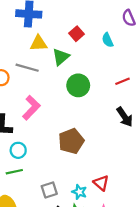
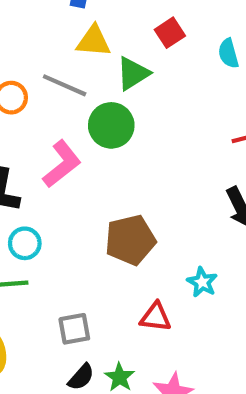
green circle: (78, 85) -> (111, 125), moved
red triangle: (101, 183) -> (156, 317), moved, turned -42
cyan star: (79, 192) -> (202, 282), moved

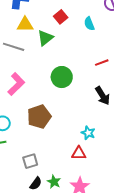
green circle: (111, 125) -> (62, 77), moved
brown pentagon: (130, 240) -> (39, 117), moved
red triangle: (156, 317) -> (79, 153), moved

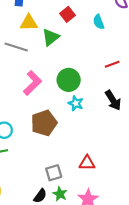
pink L-shape: (16, 84) -> (32, 83), moved
cyan star: (88, 133) -> (76, 103), moved
gray square: (30, 161) -> (54, 173), moved

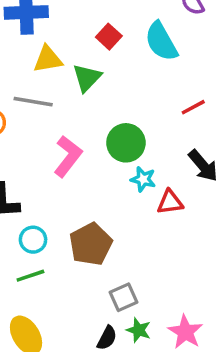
cyan semicircle: (99, 22) -> (161, 41), size x1.6
brown pentagon: (44, 123) -> (91, 244), moved
red triangle: (87, 163) -> (170, 202), moved

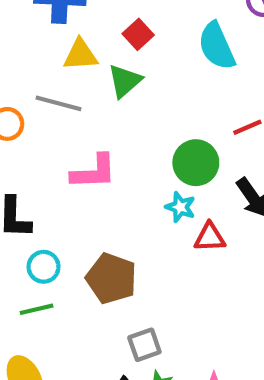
red square: (109, 37) -> (138, 34), moved
green circle: (126, 143) -> (196, 163), moved
pink L-shape: (68, 156) -> (94, 172), turned 45
brown pentagon: (91, 244) -> (111, 278), turned -30

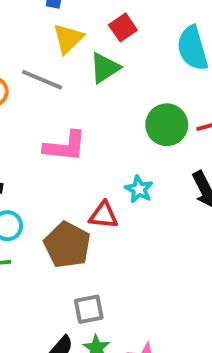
yellow triangle: (80, 55) -> (68, 39), turned -48
green circle: (196, 163) -> (167, 125), moved
red triangle: (210, 237) -> (103, 215), moved

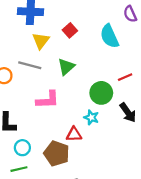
green triangle: (105, 68) -> (66, 67), moved
green circle: (167, 125) -> (101, 93), moved

